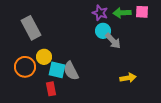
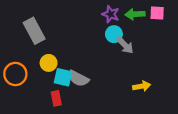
orange circle: (25, 67) -> (15, 74), moved
gray semicircle: (71, 71) -> (78, 78), turned -36

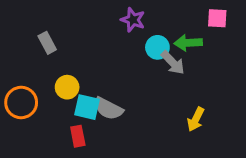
purple star: (111, 14) -> (133, 20), moved
green arrow: (135, 14) -> (188, 43), moved
gray rectangle: (34, 31) -> (47, 43), size x0.6
yellow arrow: (142, 86) -> (196, 119), turned 126

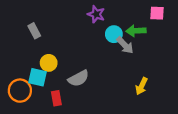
orange circle: (21, 102) -> (20, 91), moved
cyan square: (87, 107) -> (38, 77), moved
gray semicircle: (108, 109) -> (78, 78), turned -55

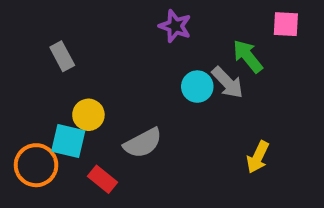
green arrow: (136, 31) -> (248, 56), turned 54
cyan circle: (114, 34) -> (197, 87), moved
red rectangle: (56, 98) -> (103, 179), turned -40

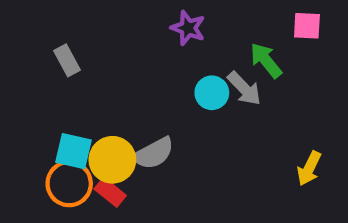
yellow circle: (88, 115) -> (112, 160), moved, size x1.4
yellow arrow: (258, 157) -> (309, 168), moved
orange circle: (36, 165) -> (69, 184), moved

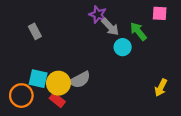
gray arrow: (244, 88) -> (110, 27), moved
cyan circle: (212, 93) -> (123, 47), moved
orange circle: (69, 184) -> (21, 96), moved

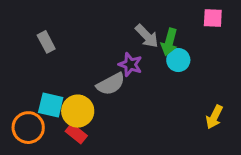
purple star: (98, 15) -> (130, 65), moved
green arrow: (138, 31) -> (169, 42), moved, turned -126
cyan circle: (123, 47) -> (178, 60), moved
gray semicircle: (80, 80) -> (111, 84), moved

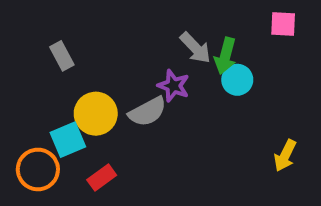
cyan square: (51, 105) -> (68, 140), turned -36
yellow circle: (78, 111) -> (96, 114), moved
red rectangle: (76, 134) -> (102, 177), turned -75

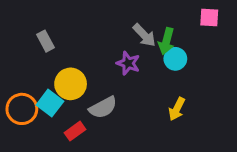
gray semicircle: (148, 112) -> (103, 107), moved
cyan square: (68, 140) -> (50, 103), turned -30
yellow arrow: (285, 156) -> (177, 109), moved
orange circle: (38, 169) -> (22, 109), moved

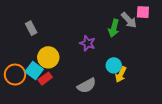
gray arrow: (144, 35) -> (129, 20), moved
cyan circle: (175, 59) -> (114, 65), moved
gray semicircle: (103, 107) -> (87, 86), moved
red rectangle: (75, 131) -> (45, 79), moved

